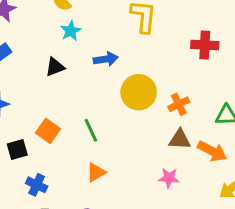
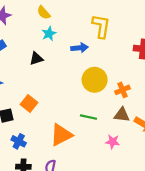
blue arrow: (106, 59) -> (79, 48), moved
green line: (91, 130) -> (89, 117), moved, turned -56
orange triangle: (96, 172) -> (61, 135), size x1.6

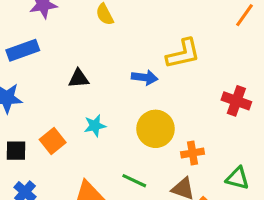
yellow L-shape: (101, 26) -> (183, 54), turned 55
cyan star: (49, 34) -> (95, 126), moved

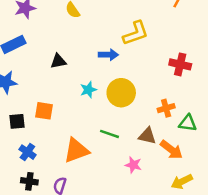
cyan star: (95, 126) -> (88, 90), moved
orange square: (53, 141) -> (44, 111), turned -36
orange cross: (193, 153) -> (166, 108), moved

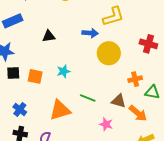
cyan star: (88, 90) -> (63, 71), moved
yellow circle: (121, 93) -> (109, 53), moved
black square: (17, 121) -> (13, 73), moved

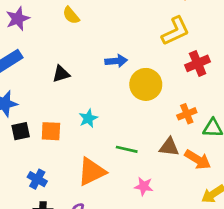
yellow L-shape: (113, 16) -> (175, 31), moved
red cross: (148, 44) -> (198, 63), turned -30
pink star: (106, 124) -> (144, 186), moved

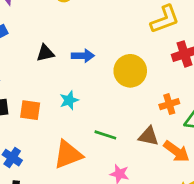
blue arrow: (116, 61) -> (83, 56), moved

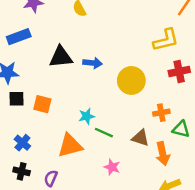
black triangle: (45, 53) -> (61, 57), size x1.5
cyan star: (69, 100) -> (87, 116), moved
orange arrow: (176, 151) -> (163, 154), turned 35

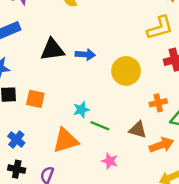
orange arrow: (163, 154) -> (161, 145), turned -95

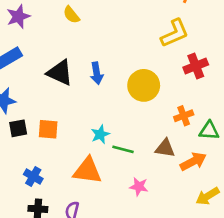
black triangle: (52, 50) -> (60, 73), turned 40
blue arrow: (85, 54) -> (97, 73), turned 84
orange triangle: (66, 141) -> (87, 171), turned 32

